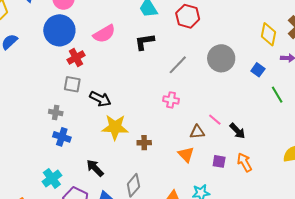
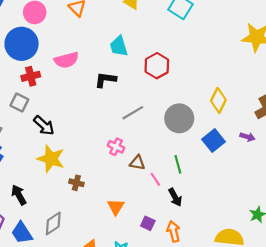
yellow diamond: (269, 34) -> (218, 100), moved
blue square: (258, 70) -> (214, 141), size x1.5
green line: (277, 95) -> (178, 164), moved
brown triangle: (197, 132) -> (137, 163), moved

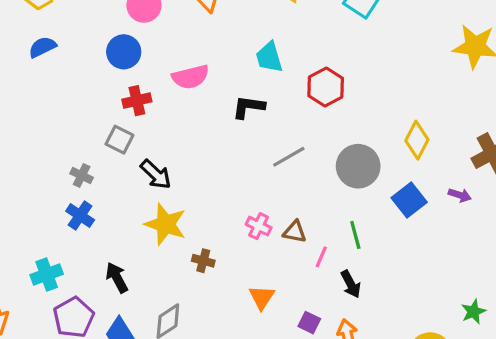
blue circle: (22, 44) -> (124, 52), size x0.7
pink cross: (116, 147) -> (259, 226), moved
pink line: (155, 179) -> (321, 257), turned 56

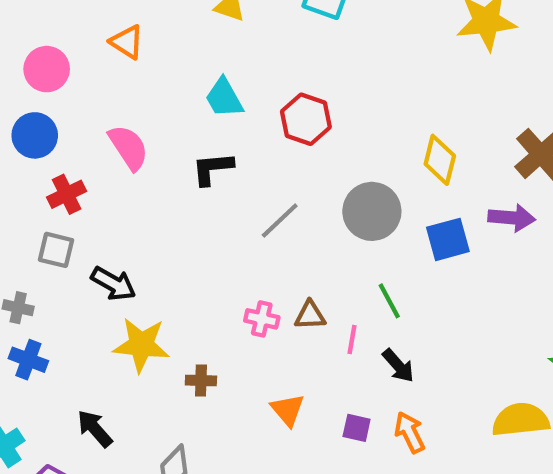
pink semicircle: (191, 77) -> (129, 147), turned -96
purple arrow: (460, 195) -> (512, 218), size x1.5
blue square: (409, 200) -> (448, 239), turned 36

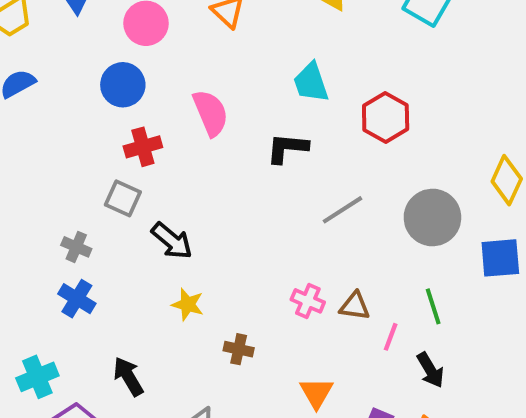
yellow star: (141, 345) -> (188, 304), size x0.6

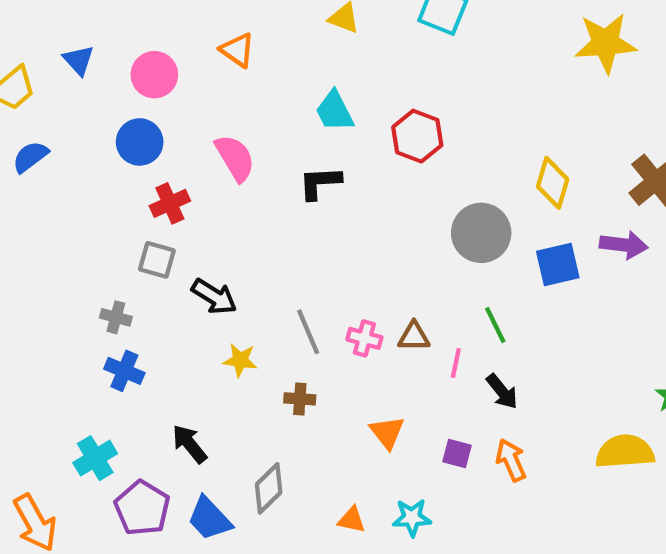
gray line: (342, 210) -> (308, 332), moved, turned -72

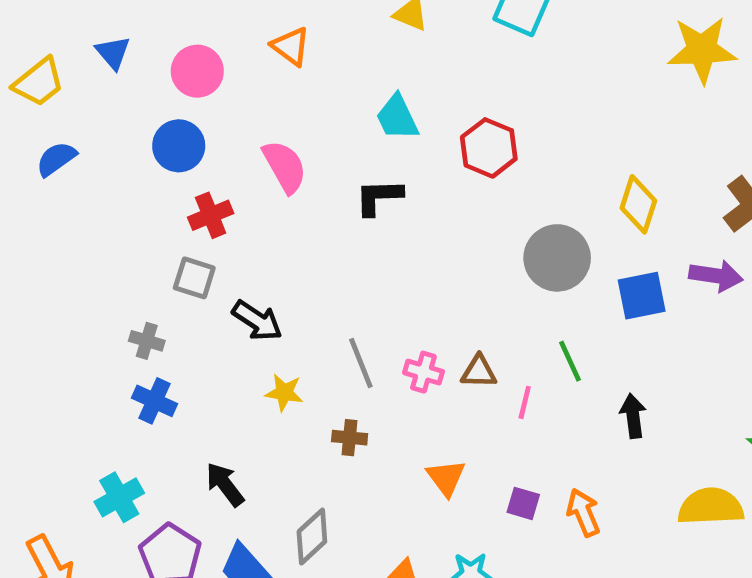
black arrow: (502, 391) -> (633, 416), moved, turned -150

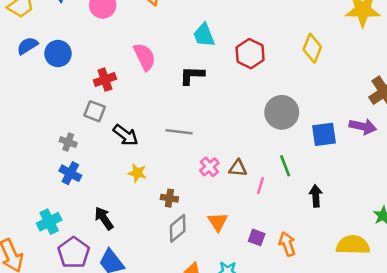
blue circle: (179, 146) -> (58, 54), moved
yellow diamond: (638, 204) -> (312, 48), moved
gray line: (361, 363) -> (179, 132), moved, turned -65
pink cross: (423, 372) -> (209, 167), turned 30
gray diamond: (312, 537) -> (178, 228), moved

